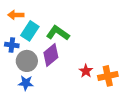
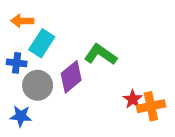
green L-shape: (58, 33) -> (101, 54), moved
red star: (86, 71) -> (133, 99), moved
blue star: (26, 83) -> (21, 116), moved

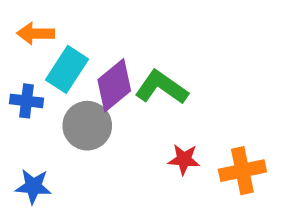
purple diamond: (71, 77) -> (114, 85), moved
gray circle: (38, 85) -> (87, 126), moved
red star: (133, 99) -> (184, 159), moved, turned -30

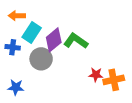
red star: (184, 159) -> (96, 75), moved

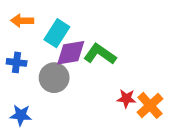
cyan rectangle: (32, 33) -> (57, 33), moved
purple diamond: (54, 40) -> (71, 53), turned 30
orange cross: (114, 80) -> (150, 105), turned -30

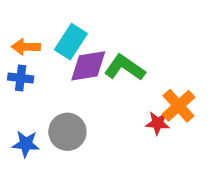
orange arrow: (22, 21) -> (26, 47), moved
gray circle: (54, 78) -> (67, 132), moved
orange cross: (150, 105) -> (178, 106), moved

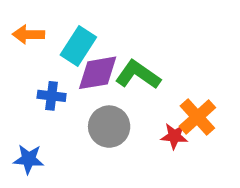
orange arrow: (26, 47) -> (29, 34), moved
blue cross: (21, 78) -> (52, 96), moved
gray circle: (67, 132) -> (109, 127), moved

